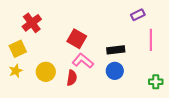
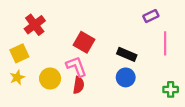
black rectangle: (116, 50) -> (127, 54), turned 30
pink L-shape: (83, 61) -> (76, 66), moved, turned 30

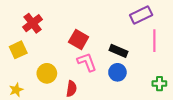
purple rectangle: (151, 16) -> (141, 15), size x1.5
pink L-shape: (76, 66) -> (87, 62), moved
yellow star: (17, 77) -> (16, 90), moved
red semicircle: (79, 85) -> (71, 89), moved

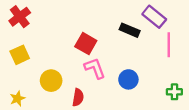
purple rectangle: (141, 15) -> (154, 17), turned 65
red cross: (33, 23) -> (20, 17), moved
black rectangle: (119, 51) -> (130, 30), moved

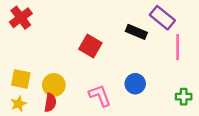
yellow square: (20, 55) -> (21, 79), moved, turned 36
pink L-shape: (95, 68) -> (100, 96), moved
red semicircle: (78, 97) -> (50, 103), moved

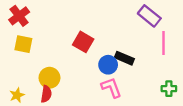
black rectangle: (136, 32) -> (124, 58), moved
yellow square: (21, 79) -> (23, 44), moved
blue circle: (135, 84) -> (108, 65), moved
pink L-shape: (100, 96) -> (111, 88), moved

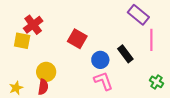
red cross: (19, 16) -> (33, 25), moved
black rectangle: (124, 58) -> (125, 54), moved, turned 30
green cross: (169, 89) -> (156, 82), turned 32

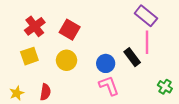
red square: (77, 39) -> (70, 30), moved
pink line: (151, 40) -> (147, 42), moved
yellow square: (22, 41) -> (29, 56), moved, turned -30
yellow circle: (46, 72) -> (66, 60), moved

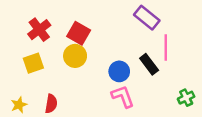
purple rectangle: (146, 16) -> (147, 18), moved
yellow circle: (66, 60) -> (75, 56), moved
green cross: (165, 87) -> (186, 98), turned 32

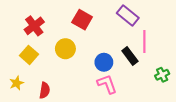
red square: (79, 33) -> (82, 20), moved
yellow square: (33, 63) -> (29, 55), turned -30
green cross: (186, 98) -> (162, 75), moved
yellow star: (19, 105) -> (17, 83), moved

